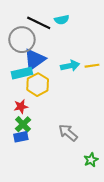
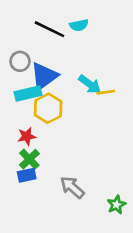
gray circle: (22, 40) -> (20, 61), moved, size x0.6
cyan arrow: (70, 66) -> (90, 84), turned 48
yellow line: (92, 66) -> (106, 92), moved
gray arrow: (68, 133) -> (72, 187), moved

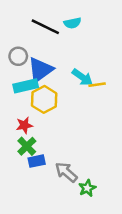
blue rectangle: (27, 175) -> (37, 161), moved
green star: (116, 205) -> (87, 188), moved

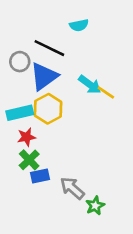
black line: (45, 27) -> (49, 48), moved
yellow line: (97, 85) -> (106, 93), turned 42
cyan rectangle: (26, 86) -> (20, 113), moved

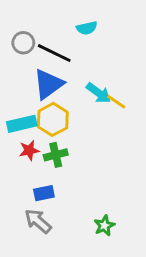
gray circle: (20, 62) -> (23, 43), moved
green cross: (29, 160) -> (56, 155), moved, turned 30
gray arrow: (72, 188) -> (38, 221), moved

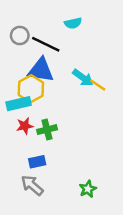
blue triangle: (48, 84) -> (41, 70), turned 44
yellow hexagon: (53, 119) -> (31, 89), moved

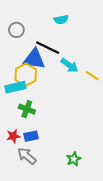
black line: (46, 44) -> (48, 48), moved
yellow line: (98, 85) -> (92, 76), moved
red star: (25, 126) -> (13, 136), moved
green cross: (47, 130) -> (27, 109), moved, turned 35

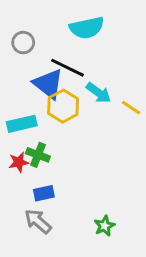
cyan semicircle: (61, 20) -> (87, 28), size x1.6
blue triangle: (34, 59) -> (48, 84), turned 30
yellow hexagon: (26, 75) -> (63, 106), moved
red star: (13, 136) -> (19, 162), moved

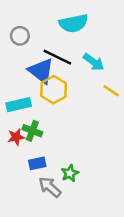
cyan arrow: (99, 93) -> (94, 62), moved
gray arrow: (38, 221) -> (50, 187), moved
green star: (104, 226) -> (70, 173), moved

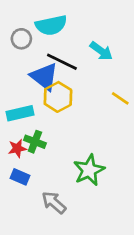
cyan semicircle: (74, 23) -> (51, 25), moved
cyan arrow: (94, 62) -> (101, 51), moved
blue rectangle: (37, 163) -> (20, 177), moved, turned 35
green star: (70, 173) -> (89, 170), moved, size x1.6

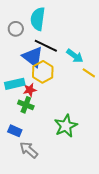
cyan semicircle: (51, 25) -> (38, 19), turned 110
cyan arrow: (101, 51) -> (75, 56), moved
red star: (17, 148) -> (30, 90), moved
gray arrow: (54, 203) -> (29, 150), moved

